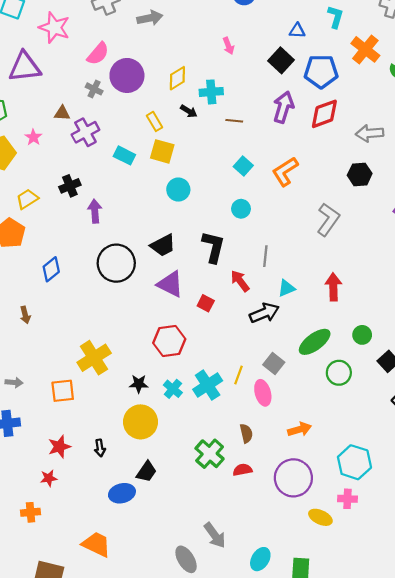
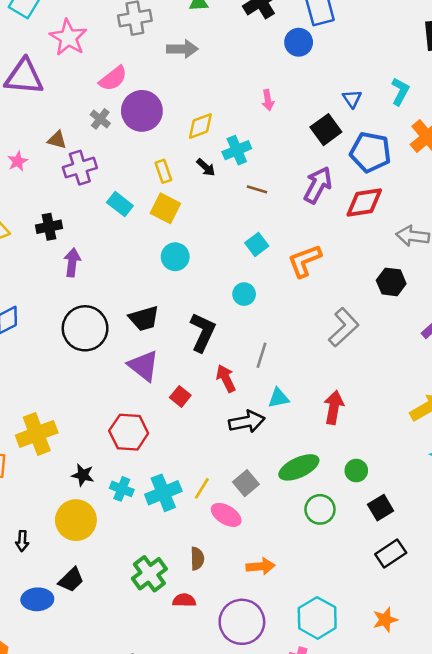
blue triangle: (297, 31) -> (352, 99), turned 42
cyan cross: (211, 92) -> (237, 150), turned -30
cyan cross: (173, 389) -> (122, 489), turned -30
pink ellipse: (263, 393) -> (226, 515), turned -55

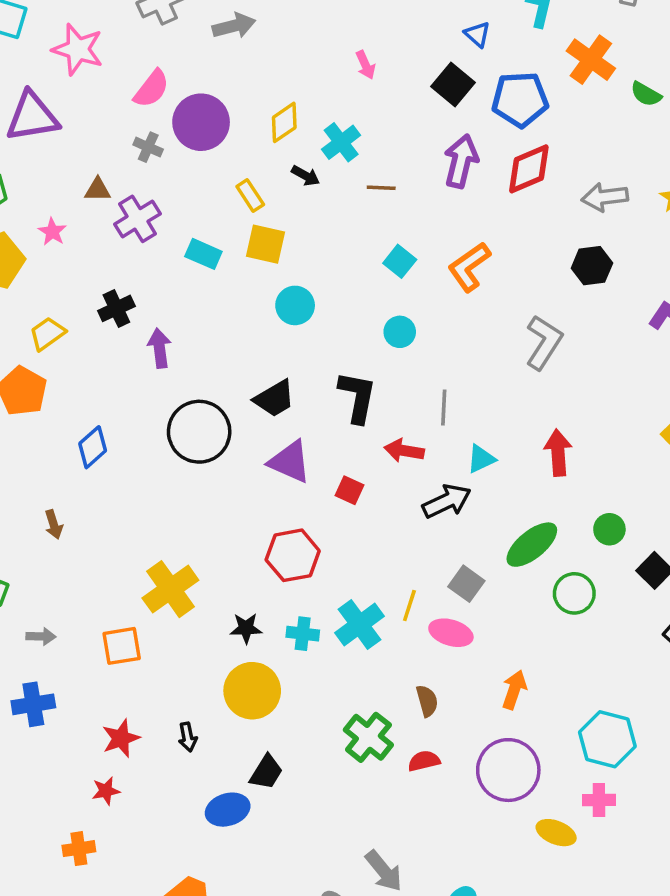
red arrow: (226, 378) -> (404, 451), turned -40
orange arrow: (261, 566) -> (514, 690), turned -52

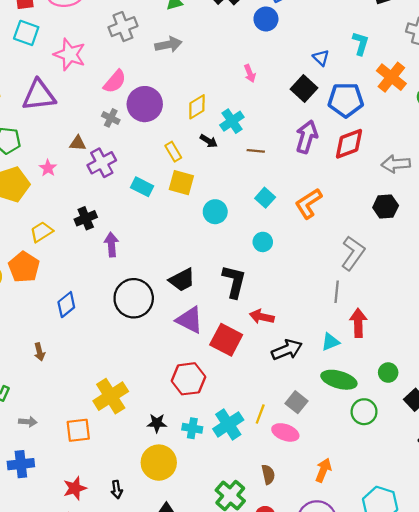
cyan circle: (295, 305) -> (215, 212), moved
gray line: (444, 408) -> (337, 292), moved
cyan triangle: (481, 459) -> (330, 342), moved
red square: (349, 490) -> (226, 340), size x1.8
green ellipse: (532, 545) -> (339, 380), turned 52

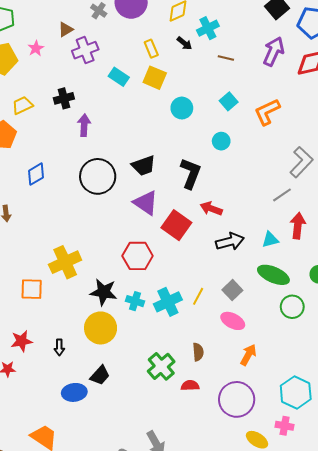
brown triangle: (78, 143) -> (66, 29), turned -42
gray line: (337, 292) -> (282, 195), turned 42
black star: (157, 423) -> (104, 292), size x1.5
pink ellipse: (285, 432) -> (233, 321), moved

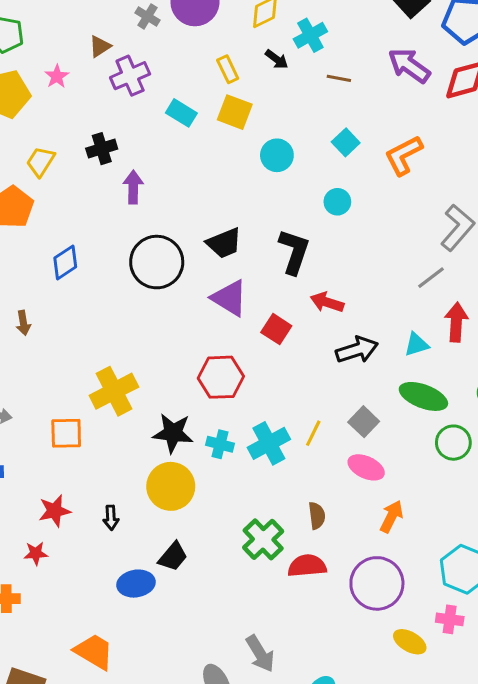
purple arrow: (274, 51) -> (409, 65), turned -76
yellow trapezoid: (22, 105) -> (41, 162), turned -30
red square: (176, 225) -> (276, 329), size x0.7
red semicircle: (190, 385) -> (307, 566), size x1.4

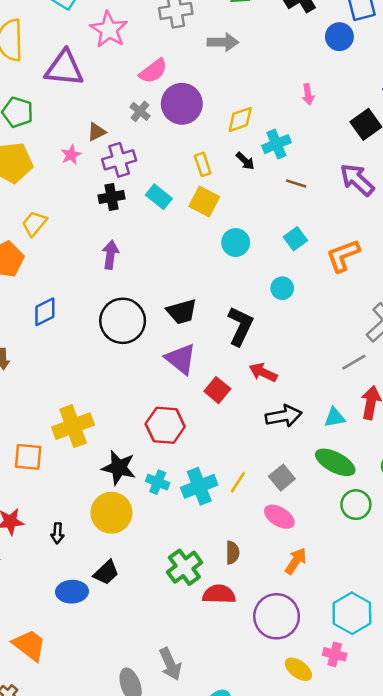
pink star: (57, 76) -> (71, 155), moved
black cross: (102, 149) -> (111, 197), moved

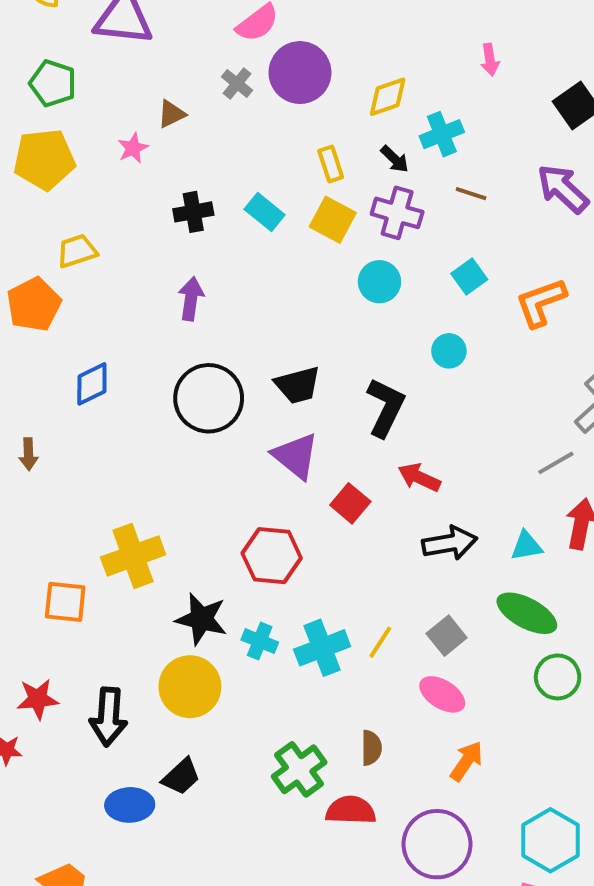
purple cross: (119, 160) -> (397, 213), moved, turned 32
yellow trapezoid: (34, 224) -> (77, 251), turned 32
black arrow: (57, 533) -> (108, 717), size x1.8

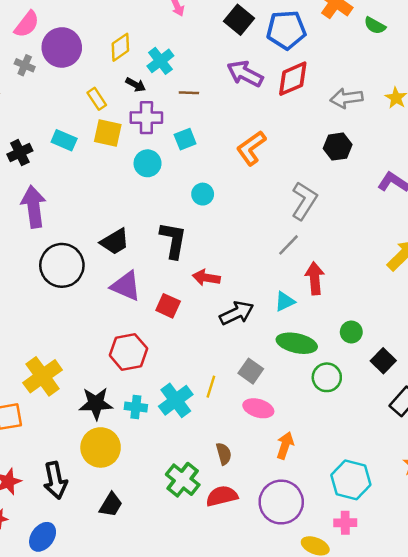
cyan square: (469, 277) -> (185, 139), moved, turned 30
purple arrow: (191, 299) -> (34, 207), size x1.5
blue ellipse: (130, 805) -> (43, 537), moved, turned -36

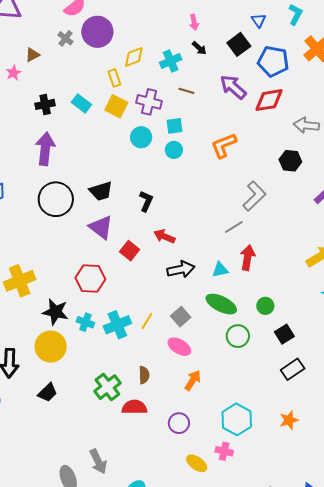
yellow diamond: (120, 47) -> (134, 57), moved
black arrow: (136, 85) -> (199, 48), moved
cyan circle: (203, 194) -> (174, 150), moved
black L-shape: (173, 240) -> (146, 201), size x0.7
purple circle: (281, 502) -> (179, 423), size x0.6

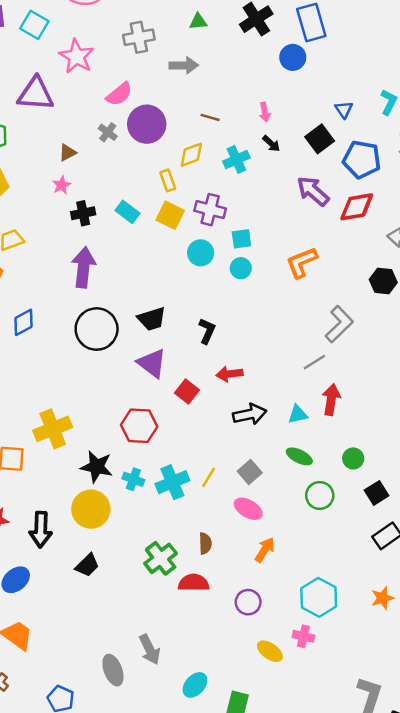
pink star: (13, 73) -> (62, 185), moved
brown line: (186, 91) -> (210, 117), moved
red arrow: (164, 236) -> (229, 374), turned -30
green ellipse: (221, 304) -> (299, 456), size x0.7

